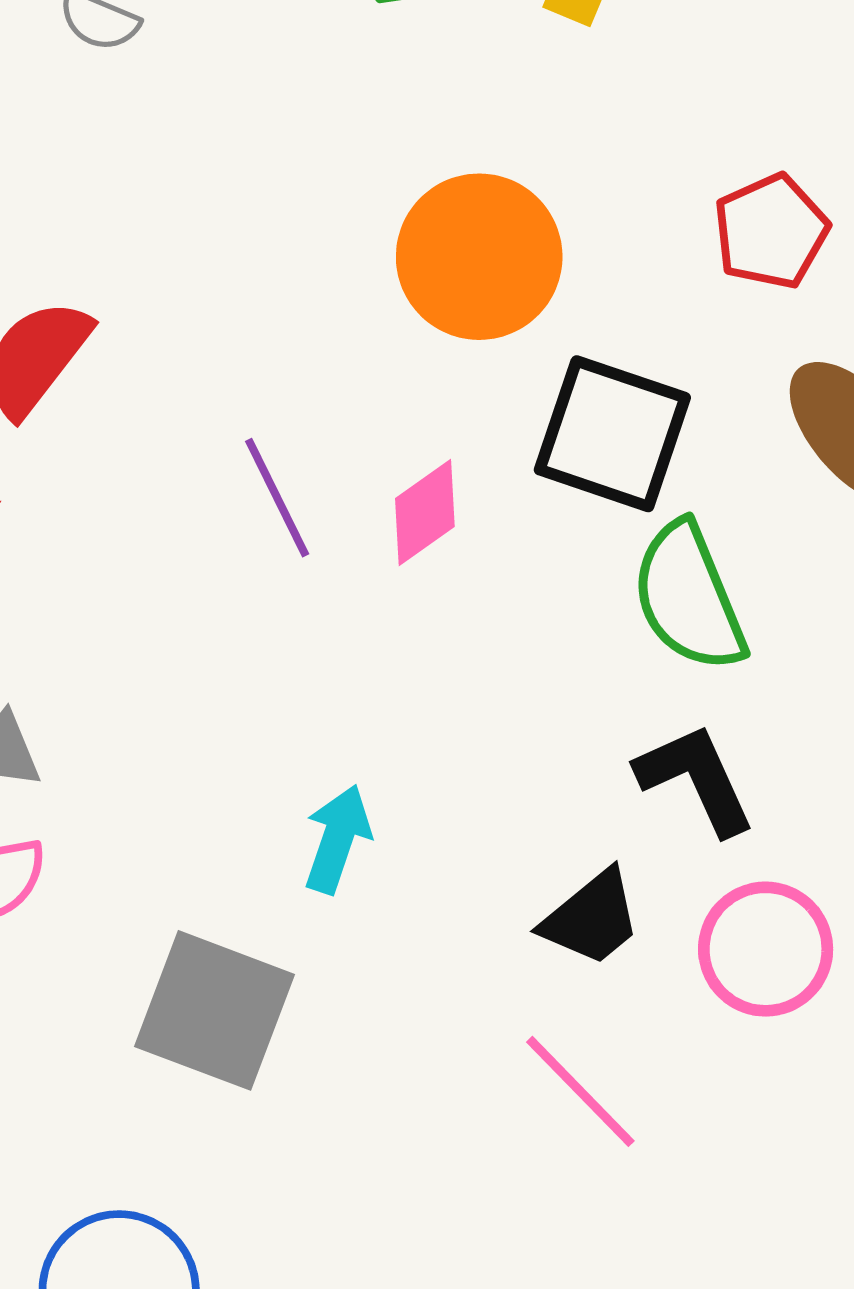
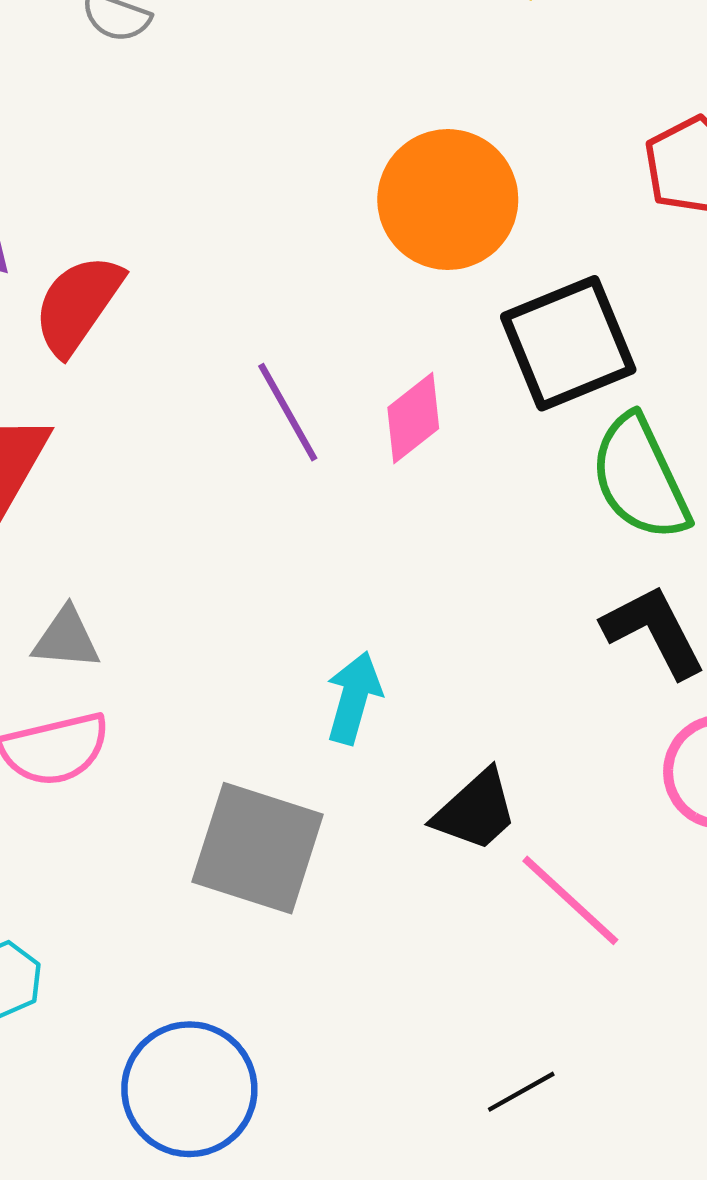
black square: (612, 434) -> (568, 343), turned -38
black trapezoid: (592, 918) -> (476, 811), moved

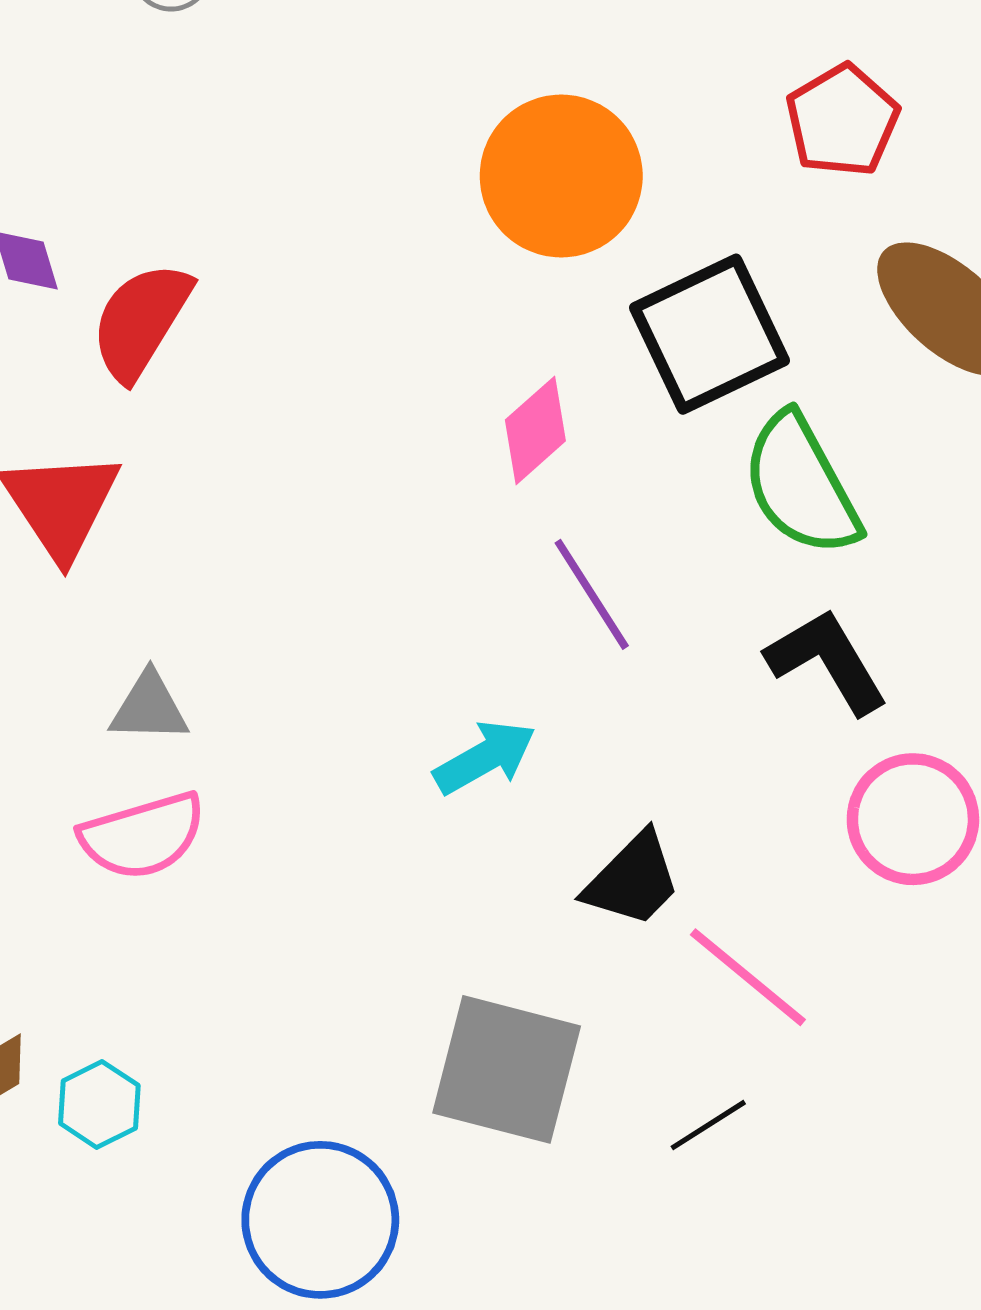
purple line: (288, 412) -> (592, 594), moved
cyan arrow: (354, 698) -> (485, 757), turned 48
gray square: (258, 848) -> (507, 1069), moved
black line: (521, 1092) -> (708, 1125), moved

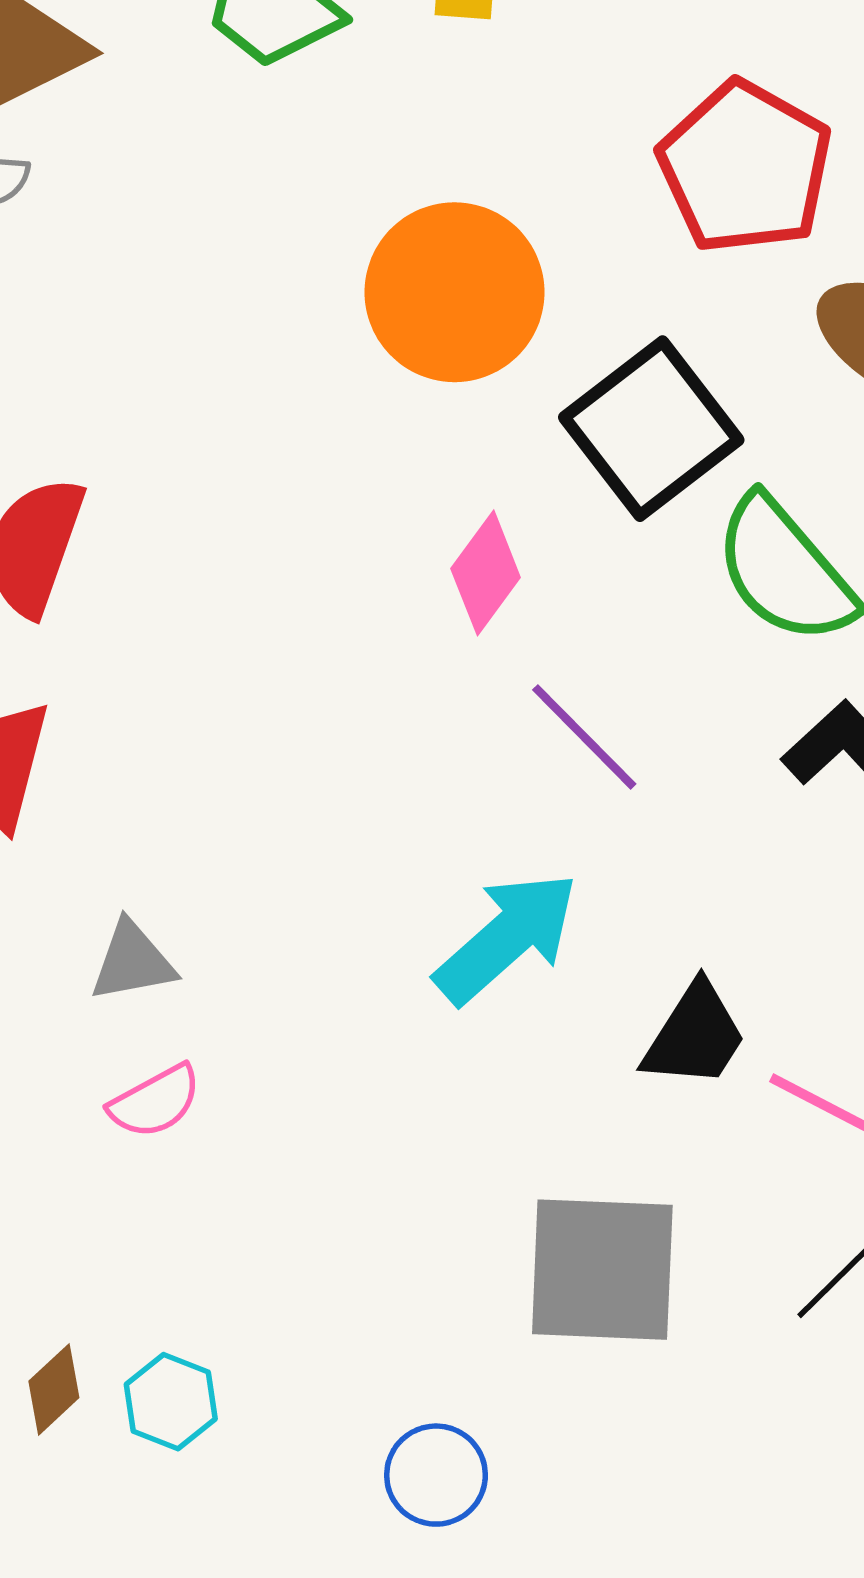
red pentagon: (842, 121) -> (745, 167), size x1.4
cyan arrow: (485, 757) -> (507, 938), size x1.4
pink semicircle: (143, 836) -> (155, 1101), size x0.7
blue circle: (320, 1220) -> (436, 1475), size x0.6

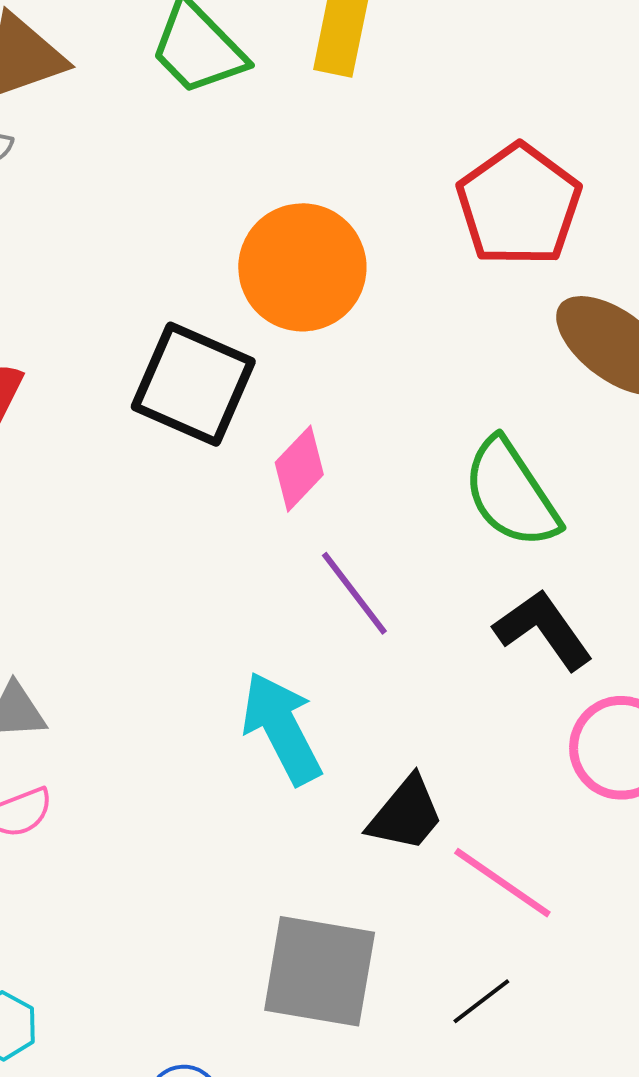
black square: (651, 429) -> (193, 384), moved, turned -36
cyan arrow: (507, 938) -> (282, 728), turned -83

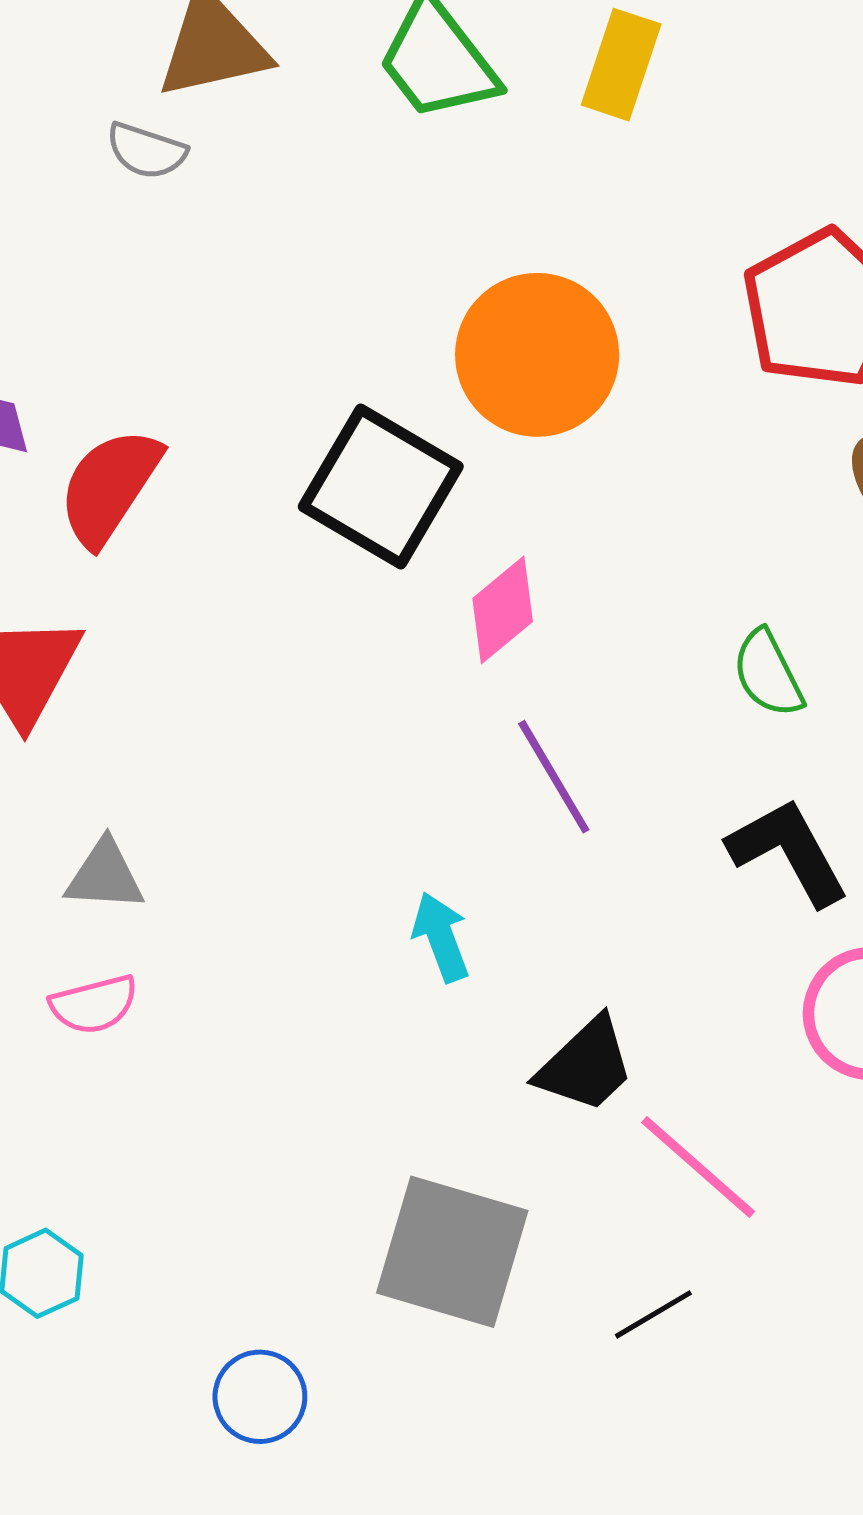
green semicircle: (511, 493) -> (768, 674), size x0.6
cyan arrow: (282, 728) -> (441, 937), size x0.6

